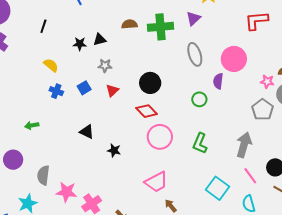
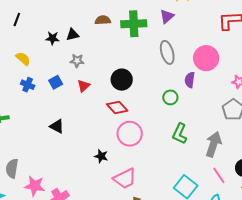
green L-shape: (200, 143) -> (180, 134), moved
black star: (114, 150) -> (101, 156), moved

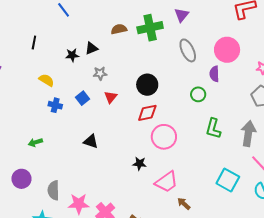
red diamond: (117, 107) -> (147, 113), turned -50

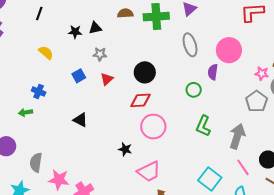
blue cross: (55, 105) -> (39, 92), moved

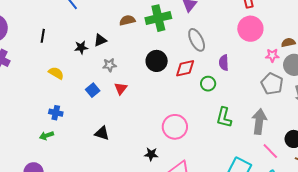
pink circle: (229, 50) -> (250, 29), moved
black circle: (145, 72) -> (157, 61), moved
red diamond: (141, 100) -> (185, 68), moved

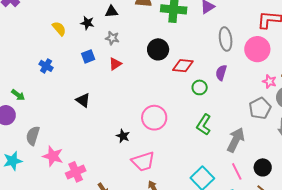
gray ellipse: (197, 40) -> (226, 39), moved
black star: (81, 47) -> (87, 23), moved
green arrow: (47, 136) -> (18, 95), moved, turned -144

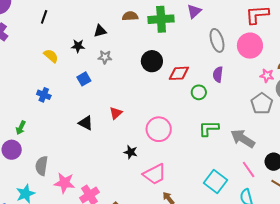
red triangle: (115, 64) -> (116, 113), moved
green arrow: (18, 95) -> (21, 128), turned 88
green L-shape: (204, 125) -> (209, 128), turned 65
gray arrow: (236, 140) -> (243, 139), turned -75

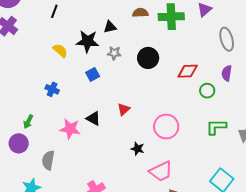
black star: (78, 46) -> (88, 41), size x1.6
black circle: (152, 61) -> (148, 58), moved
pink star: (64, 183) -> (70, 129), moved

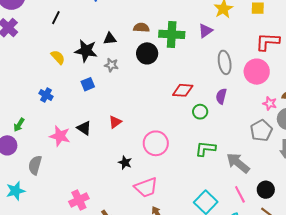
black circle: (148, 58) -> (147, 53), moved

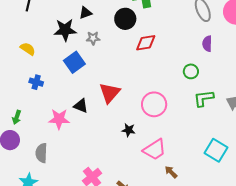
yellow semicircle: (58, 57) -> (28, 49), moved
blue square: (88, 84) -> (74, 62), size x1.5
red diamond: (183, 90) -> (146, 43), moved
green circle: (200, 112) -> (191, 71), moved
red triangle: (115, 122) -> (110, 93), size x1.6

